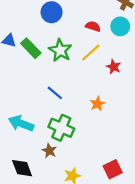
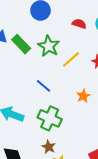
yellow line: (91, 53) -> (71, 59), moved
brown star: (49, 151) -> (49, 147), moved

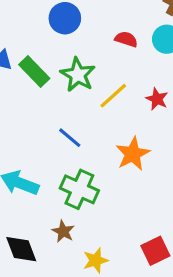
orange star: (83, 96) -> (133, 154), size x1.5
brown star: (49, 147) -> (63, 231), moved

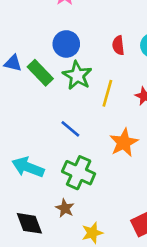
blue circle: (65, 18) -> (66, 44), moved
red semicircle: (126, 39) -> (118, 45), turned -114
yellow line: (113, 96) -> (107, 93), turned -32

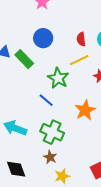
green star: (77, 75) -> (58, 78), moved
yellow line: (107, 93) -> (79, 60), moved, turned 48
brown star: (65, 208) -> (50, 157), moved

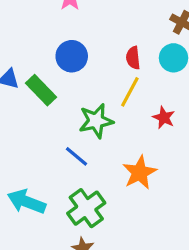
yellow line: (79, 60) -> (130, 92), turned -36
green star: (58, 78) -> (96, 121), turned 30
green cross: (52, 132) -> (86, 208), turned 30

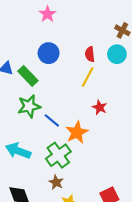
red star: (164, 118) -> (100, 107), moved
green star: (96, 121) -> (29, 106), moved
orange star: (140, 173) -> (77, 132), moved

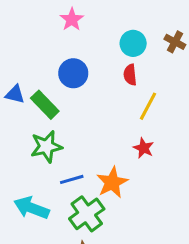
cyan circle: (117, 54) -> (133, 43), moved
yellow line: (88, 77) -> (148, 106), moved
blue line: (52, 120) -> (72, 179), moved, turned -56

